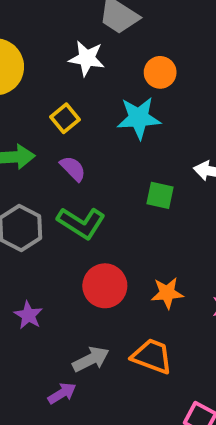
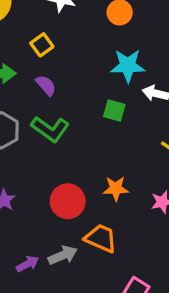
cyan star: (139, 118) -> (128, 66), moved
red circle: (105, 286) -> (68, 201), moved
gray arrow: (91, 359) -> (63, 255), moved

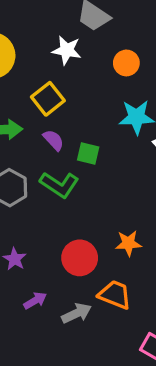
yellow square: (42, 45) -> (48, 99), size x1.4
green square: (114, 110) -> (88, 153), moved
purple arrow: (28, 264) -> (35, 300), moved

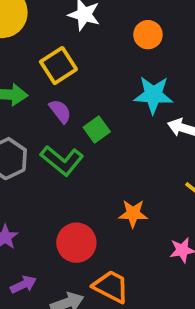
green square: (88, 153) -> (97, 129), turned 35
orange star: (128, 243) -> (133, 214), moved

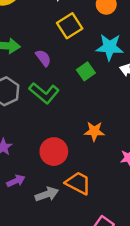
yellow square: (58, 66) -> (70, 26), moved
green square: (97, 129) -> (86, 71), moved

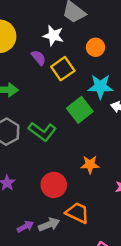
purple semicircle: (43, 58) -> (39, 58), moved
green square: (86, 71) -> (80, 110), size x1.5
purple arrow: (16, 181) -> (25, 227), moved

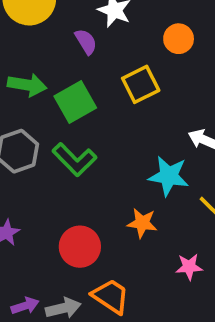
yellow square: (63, 69) -> (141, 84), moved
cyan star: (100, 87) -> (169, 176), moved
green square: (80, 110) -> (75, 102), moved

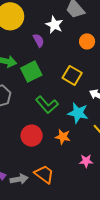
yellow square: (141, 84) -> (72, 75), moved, turned -36
green L-shape: (74, 159) -> (47, 105), moved
red circle: (80, 247) -> (32, 136), moved

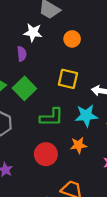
purple semicircle: (39, 40) -> (22, 54), turned 40
green L-shape: (47, 105) -> (52, 117), turned -30

